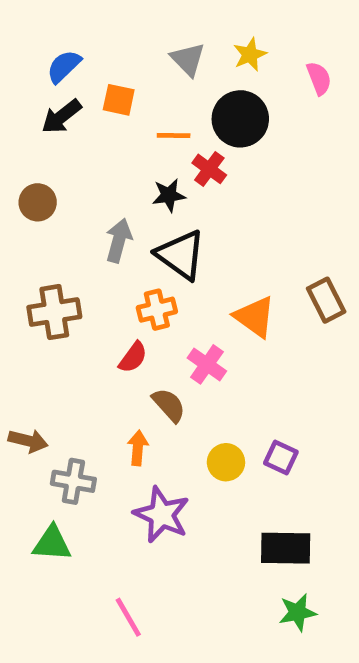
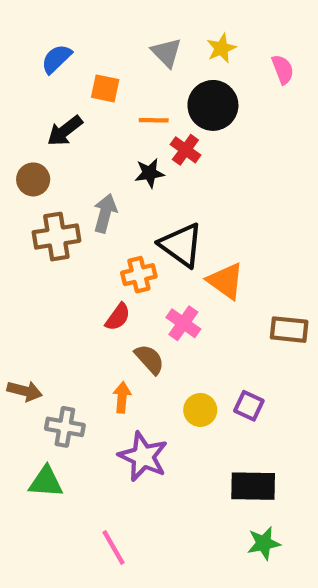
black arrow: (61, 116) -> (65, 131), moved
black triangle: (181, 255) -> (181, 245), moved
brown rectangle: (326, 300) -> (289, 330), moved, turned -57
brown cross: (54, 312) -> (56, 237), moved

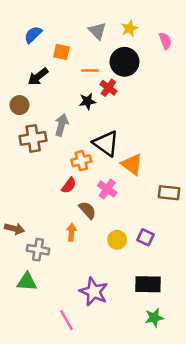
purple star: (143, 457) -> (94, 292), moved

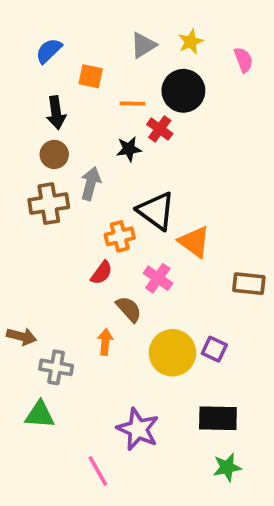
gray triangle: (97, 31) -> (143, 45), turned 42
black arrow: (38, 77) -> (56, 113), turned -60
brown circle: (19, 105) -> (54, 154), moved
yellow circle: (117, 240) -> (172, 353), size x1.6

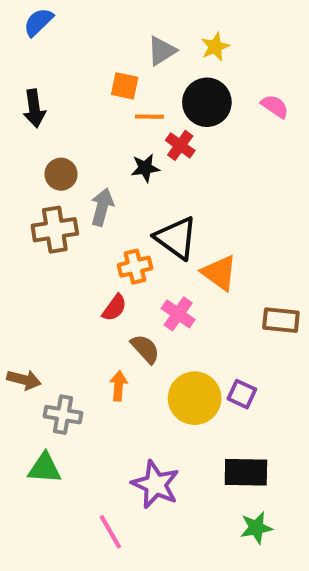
blue semicircle: (49, 51) -> (38, 22), moved
pink semicircle: (243, 60) -> (275, 106), moved, turned -35
orange square: (91, 76) -> (125, 86), moved
black arrow: (56, 113) -> (34, 108), moved

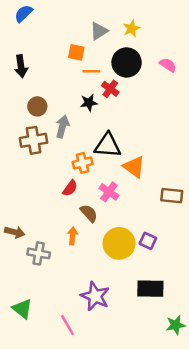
black triangle: (176, 238) -> (108, 145), turned -32
green triangle: (45, 468) -> (22, 309), moved, turned 35
green star: (256, 528) -> (176, 325), moved

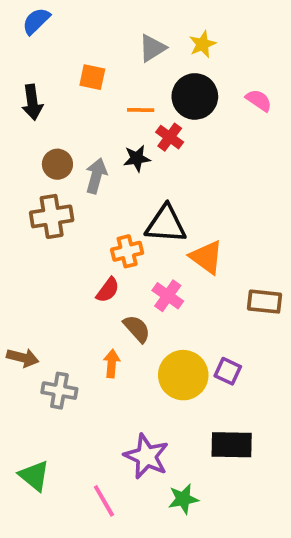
orange square: (76, 52) -> (92, 77), moved
gray arrow: (62, 127) -> (96, 176), moved
green star: (176, 325) -> (183, 499), moved

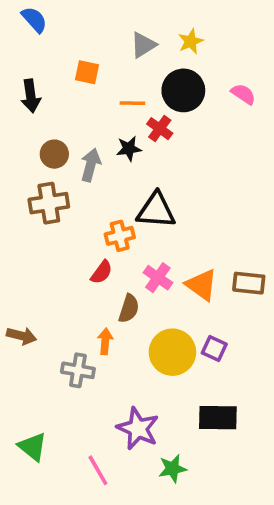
blue semicircle: (36, 21) -> (34, 20), turned 92
orange triangle: (206, 257) -> (202, 285), moved
brown semicircle: (137, 329) -> (129, 309), turned 60
gray cross: (59, 391) -> (78, 370), moved

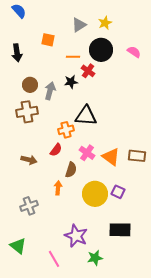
brown arrow: (22, 336) -> (29, 160), moved
gray cross: (78, 370) -> (29, 206), moved, turned -30

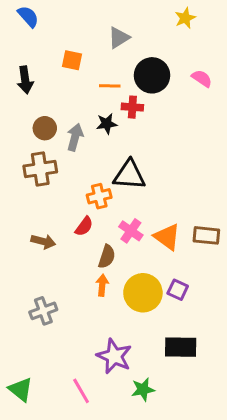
yellow star: (105, 23) -> (185, 18), moved
red cross: (88, 71) -> (132, 107), turned -32
orange arrow: (58, 188) -> (102, 285), moved
green triangle: (18, 246) -> (21, 389), moved

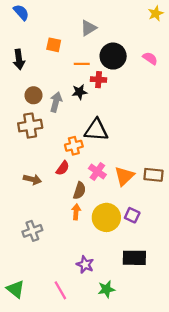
yellow star: (185, 18) -> (156, 13), moved
orange triangle: (167, 237) -> (124, 176), turned 40
purple star: (114, 356) -> (85, 265), size x0.7

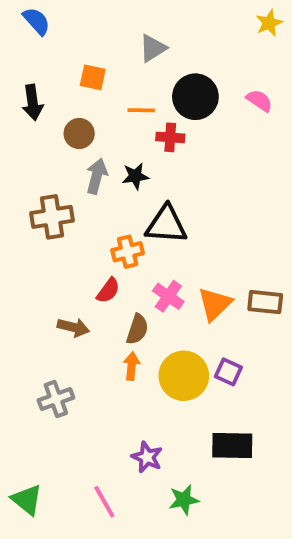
black star: (79, 92) -> (135, 176), moved
brown circle: (33, 95) -> (79, 134), moved
brown arrow: (32, 179) -> (73, 327), moved

